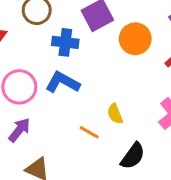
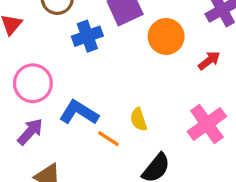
blue cross: (65, 42) -> (87, 36), turned -30
blue L-shape: (63, 82) -> (79, 113), moved

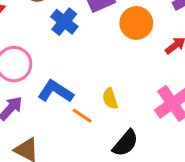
blue cross: (87, 36) -> (64, 22), turned -32

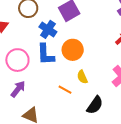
orange circle: (136, 23) -> (73, 50), moved
blue L-shape: (56, 91) -> (46, 54), moved, turned -120

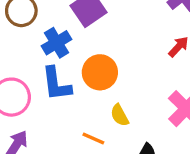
blue cross: (48, 29) -> (57, 43), turned 30

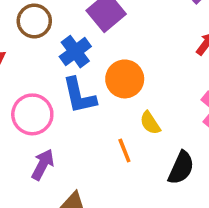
orange line: (93, 139) -> (124, 151), turned 50

